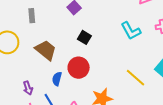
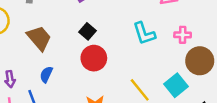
red circle: (79, 68) -> (94, 58), moved

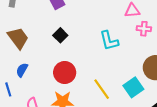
pink cross: (183, 35) -> (144, 29), moved
red circle: (94, 58) -> (65, 72), moved

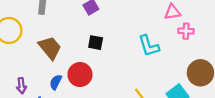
black square: (60, 35) -> (96, 43), turned -32
red circle: (65, 72) -> (80, 75), moved

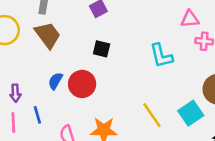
brown trapezoid: (50, 48) -> (48, 35), moved
blue semicircle: (56, 82) -> (55, 81), moved

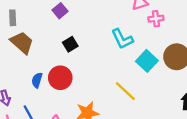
black square: (102, 49) -> (70, 44), turned -32
cyan square: (191, 113) -> (147, 61), moved

